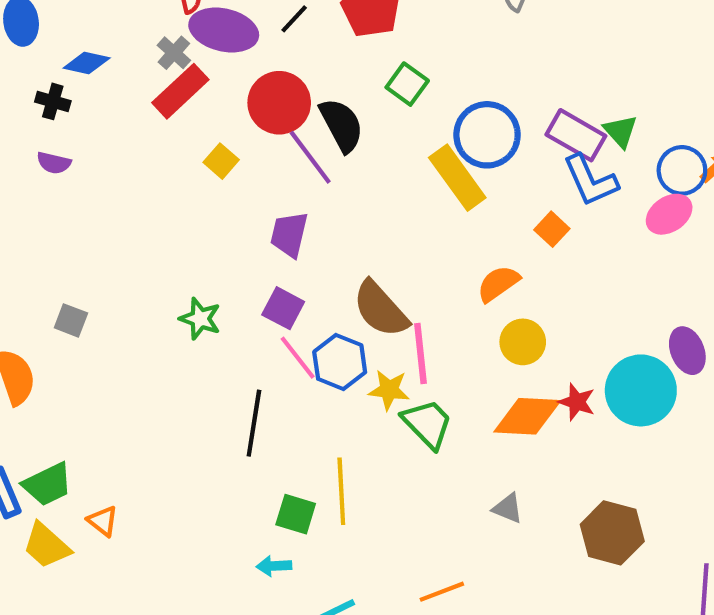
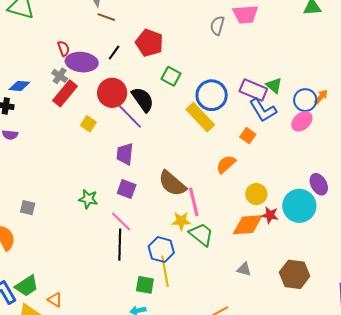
yellow circle: (523, 342) -> (256, 194), moved
pink line: (298, 358) -> (121, 222), moved
blue hexagon: (340, 362) -> (161, 250), moved

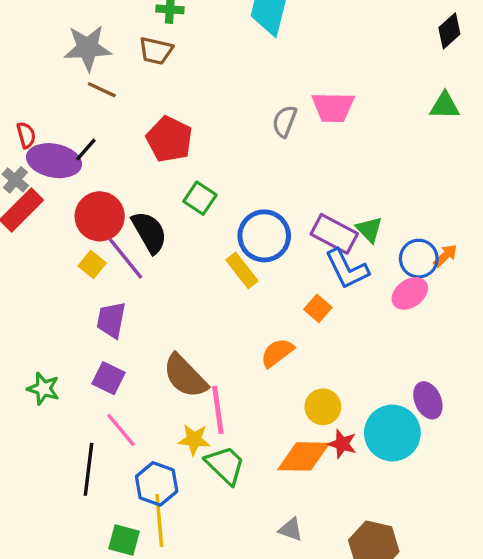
black line: (114, 53) -> (86, 149), moved
yellow rectangle: (200, 117) -> (242, 270), size x0.7
yellow square: (88, 124) -> (92, 265), moved
pink line: (121, 222) -> (121, 430), moved

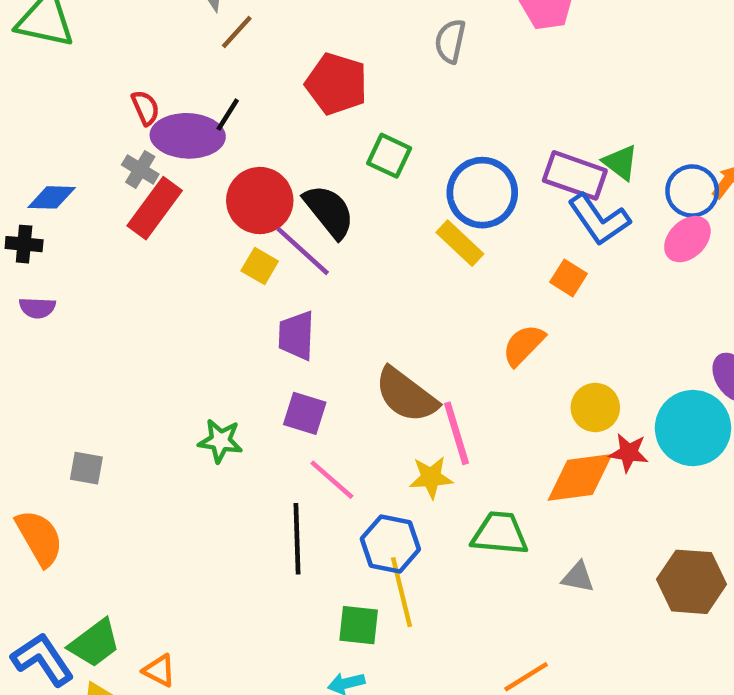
brown line: (102, 90) -> (237, 32), turned -64
gray semicircle: (285, 121) -> (450, 41), moved
green trapezoid: (225, 465) -> (500, 534), moved, turned -30

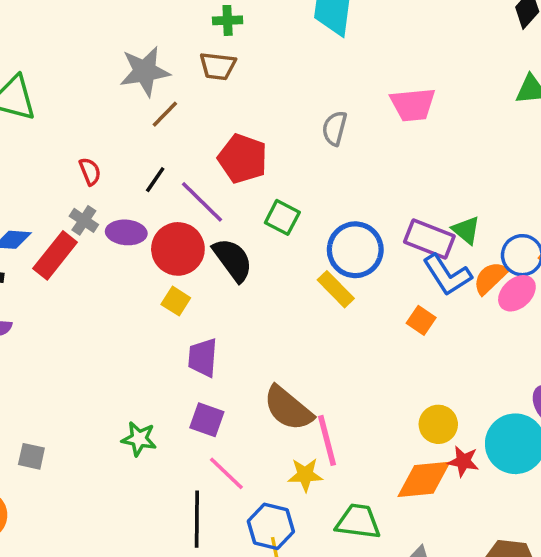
purple ellipse: (188, 136) -> (126, 232), moved, size x0.7
red rectangle: (155, 208) -> (55, 255), moved
purple line: (303, 251) -> (202, 202), moved
orange semicircle: (524, 345) -> (490, 278), moved

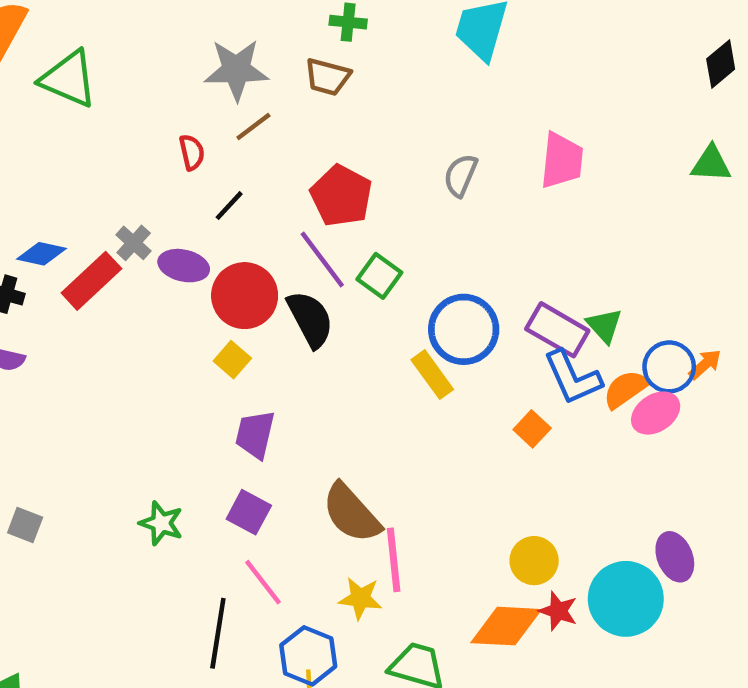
pink trapezoid: (413, 105) -> (562, 160), turned -87
red semicircle: (90, 171) -> (192, 152), moved
purple line: (202, 202) -> (322, 259), moved

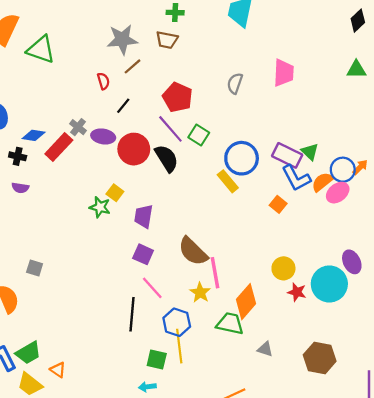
yellow square: (232, 360) -> (115, 193), moved
green star: (161, 523) -> (100, 207), moved
yellow star: (360, 598) -> (200, 293), turned 30
orange diamond: (506, 626) -> (246, 302), moved, turned -48

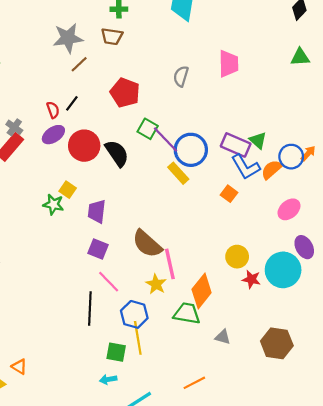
red semicircle: (103, 81) -> (53, 110), moved
gray cross: (78, 127) -> (14, 127), moved
purple line: (170, 129) -> (165, 140), moved
purple ellipse: (103, 136) -> (53, 135), turned -40
pink ellipse: (338, 193) -> (289, 209), moved

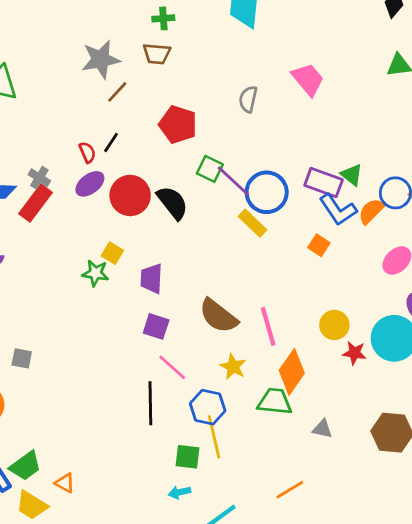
pink trapezoid: (229, 64) -> (308, 79), turned -36
pink line: (170, 264) -> (268, 326), moved

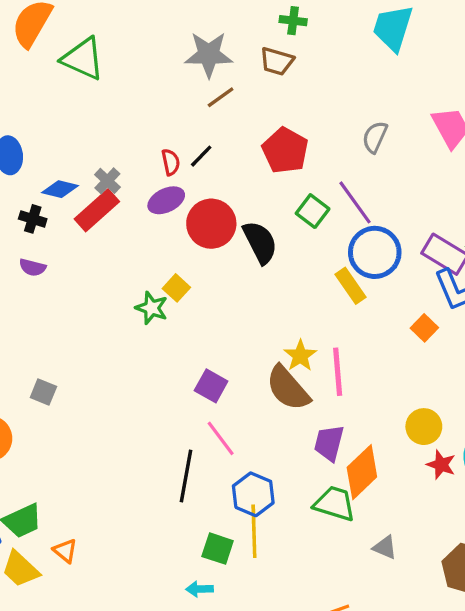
purple line: (233, 181) -> (355, 202), moved
purple trapezoid: (151, 279) -> (329, 443), moved
pink line: (268, 326) -> (338, 372), moved
yellow star: (233, 367) -> (300, 356), moved

